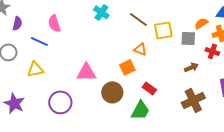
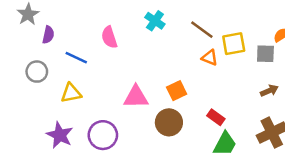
pink semicircle: (54, 23) -> (109, 37), moved
orange triangle: (140, 49) -> (210, 58), moved
orange square: (127, 67) -> (177, 91), moved
purple star: (14, 103) -> (60, 135), moved
green trapezoid: (140, 110) -> (225, 144), moved

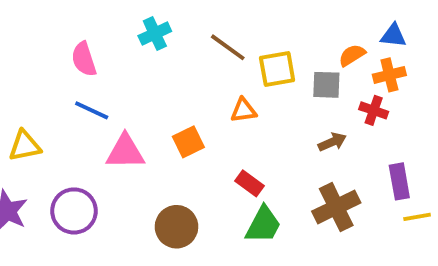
cyan cross: (155, 21) -> (155, 34), turned 30
blue line: (76, 58) -> (92, 110), moved
orange triangle: (210, 58) -> (244, 110), moved, turned -30
brown circle: (169, 122) -> (177, 227), moved

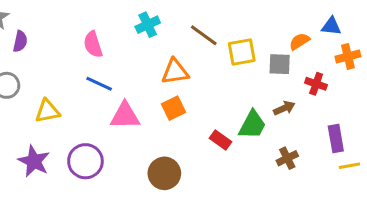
orange cross: (389, 75) -> (348, 57), moved
orange triangle: (244, 110) -> (175, 72), moved, size x1.4
brown cross: (336, 207) -> (287, 158), size x0.6
green trapezoid: (263, 225) -> (252, 125), moved

